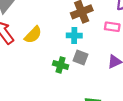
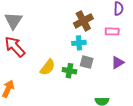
yellow semicircle: (33, 35) -> (48, 67), moved

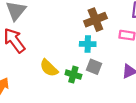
yellow semicircle: (48, 67) -> (49, 68), turned 90

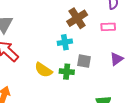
cyan cross: (88, 44) -> (65, 42), moved

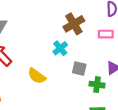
cyan cross: (65, 42) -> (60, 48), turned -32
green cross: (67, 72) -> (97, 85), moved

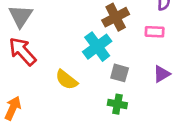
cyan cross: (60, 48) -> (97, 47), size x1.5
green cross: (97, 85) -> (117, 104), moved

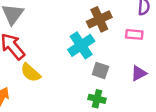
yellow semicircle: (66, 80) -> (31, 73), moved

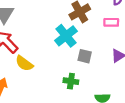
green cross: (97, 99) -> (71, 81), moved

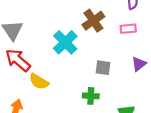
cyan cross: (66, 36) -> (65, 42), moved

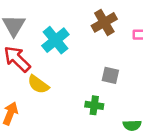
cyan cross: (65, 42) -> (55, 40), moved

